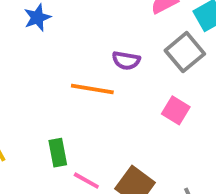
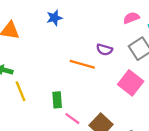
pink square: (176, 110) -> (131, 83), size x1.5

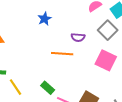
blue star: (54, 18) -> (45, 19), moved
green rectangle: (57, 100) -> (48, 88), turned -32

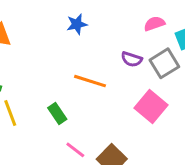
purple semicircle: (78, 37) -> (132, 59), moved
green rectangle: (48, 88) -> (57, 113), moved

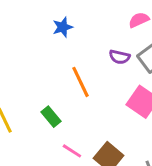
orange line: (90, 81) -> (80, 82), turned 52

